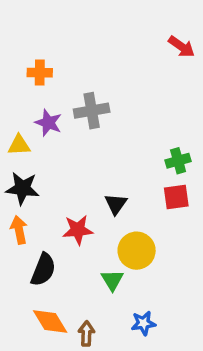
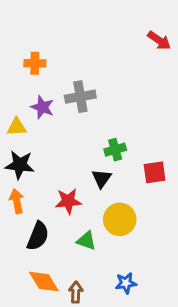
green cross: (178, 161) -> (115, 150), moved
green triangle: (112, 280) -> (86, 241), moved, turned -40

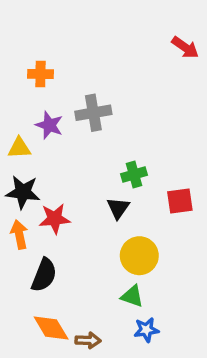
red star: (68, 201) -> (55, 219), moved
green triangle: (86, 241) -> (132, 296), moved
brown arrow: (76, 292) -> (88, 340), turned 90

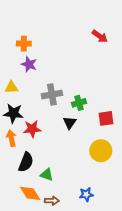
red arrow: (185, 47) -> (100, 36), moved
gray cross: (93, 113) -> (52, 95), moved
purple star: (49, 125) -> (29, 64), moved
yellow circle: (139, 256) -> (101, 151), moved
green triangle: (132, 296) -> (47, 175), moved

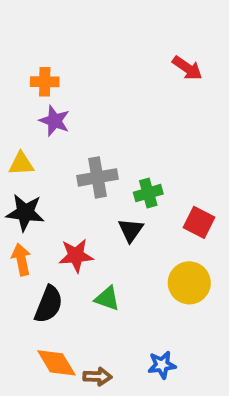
red square: (106, 118) -> (199, 222), turned 35
red star: (32, 129) -> (76, 256), moved
green triangle: (47, 175) -> (107, 299), moved

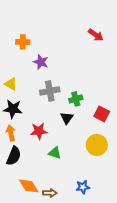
purple star: (54, 121) -> (41, 62), moved
yellow triangle: (21, 164) -> (11, 84), turned 32
black semicircle: (49, 304) -> (14, 156), moved

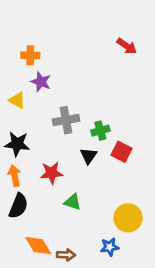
purple star: (41, 62) -> (41, 82), moved
yellow triangle: (11, 84) -> (17, 100), moved
red square: (102, 114) -> (121, 152), moved
yellow circle: (97, 145) -> (128, 218), moved

